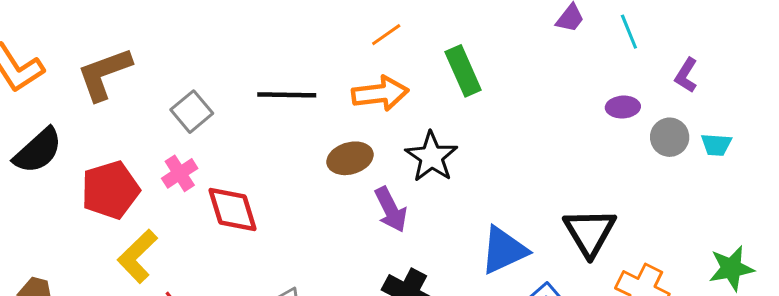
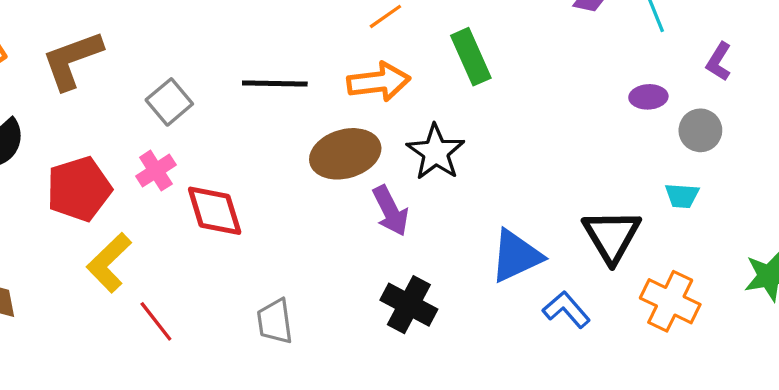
cyan trapezoid: (716, 145) -> (682, 196), moved
brown ellipse: (350, 158) -> (345, 154), size x1.4

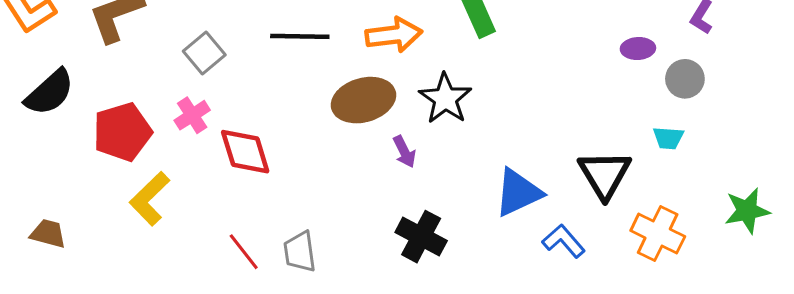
purple arrow: (390, 211) -> (404, 152), size x0.7
red line: (156, 321) -> (244, 252), moved

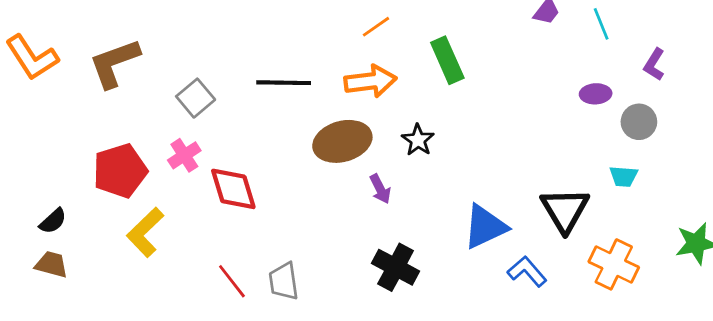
black semicircle: (50, 92) -> (53, 221), moved, size x0.6
black star: (445, 99) -> (418, 140), size x0.7

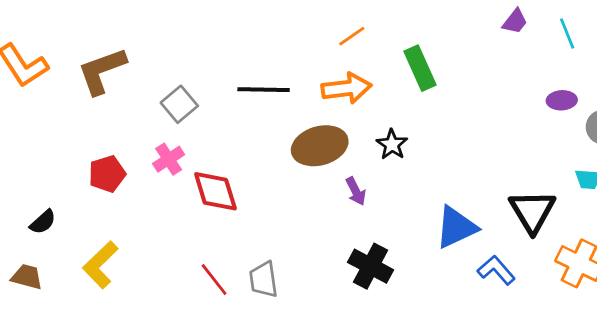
red pentagon: (120, 171) -> (107, 174), size x0.7
yellow L-shape: (145, 232) -> (100, 265), moved
brown trapezoid: (51, 264) -> (27, 277), moved

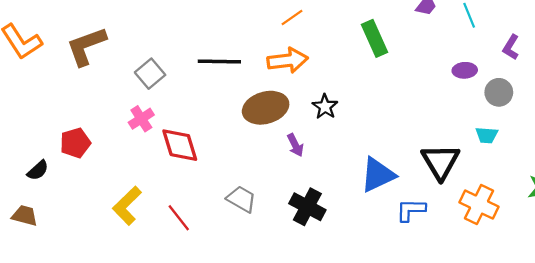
green rectangle: (420, 68) -> (374, 38), moved
red pentagon: (107, 174) -> (75, 143), moved
yellow L-shape: (100, 265) -> (127, 206), moved
blue L-shape: (496, 270) -> (411, 210), turned -48
gray trapezoid: (264, 279) -> (241, 199), moved, turned 128

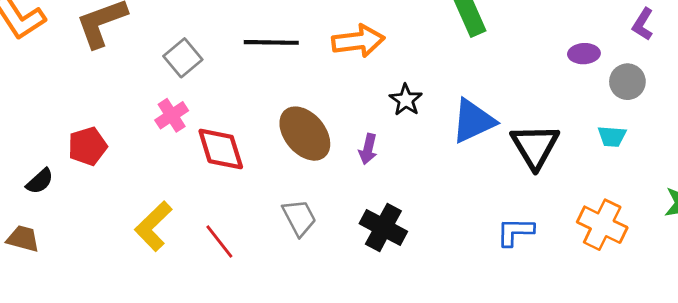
brown ellipse: (266, 108) -> (305, 134), moved, turned 66
purple arrow: (295, 145) -> (368, 149), turned 40
black triangle: (440, 162) -> (535, 146), moved
blue triangle: (378, 175) -> (473, 121), moved
gray trapezoid: (241, 199) -> (299, 218), turned 32

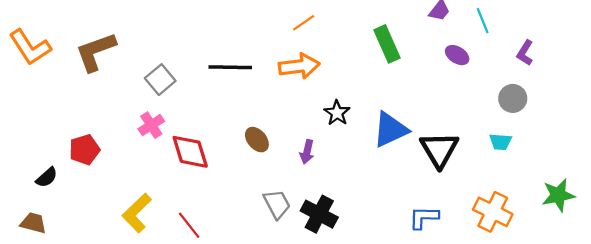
purple ellipse: (584, 54) -> (457, 55), moved, turned 35
brown ellipse: (305, 134) -> (257, 140), size x0.6
gray trapezoid: (299, 218) -> (277, 204), moved

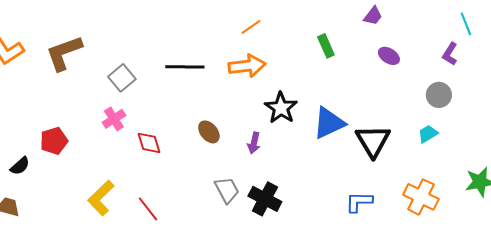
cyan line: (483, 21) -> (466, 24), moved
green rectangle: (387, 44) -> (326, 46), size x0.7
black star: (337, 113) -> (281, 108), size x1.4
cyan trapezoid: (500, 142) -> (428, 134), turned 145
red diamond: (190, 152) -> (149, 143), size x0.7

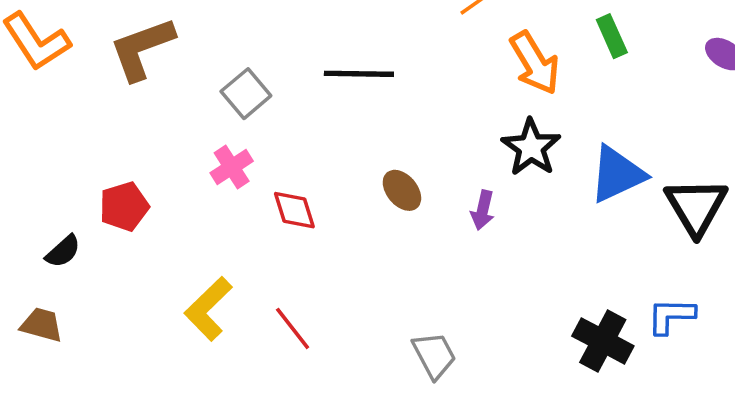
orange arrow: (247, 66) -> (535, 63), moved, turned 66
gray trapezoid: (227, 190) -> (434, 355), moved
black cross: (265, 199) -> (603, 341), moved

